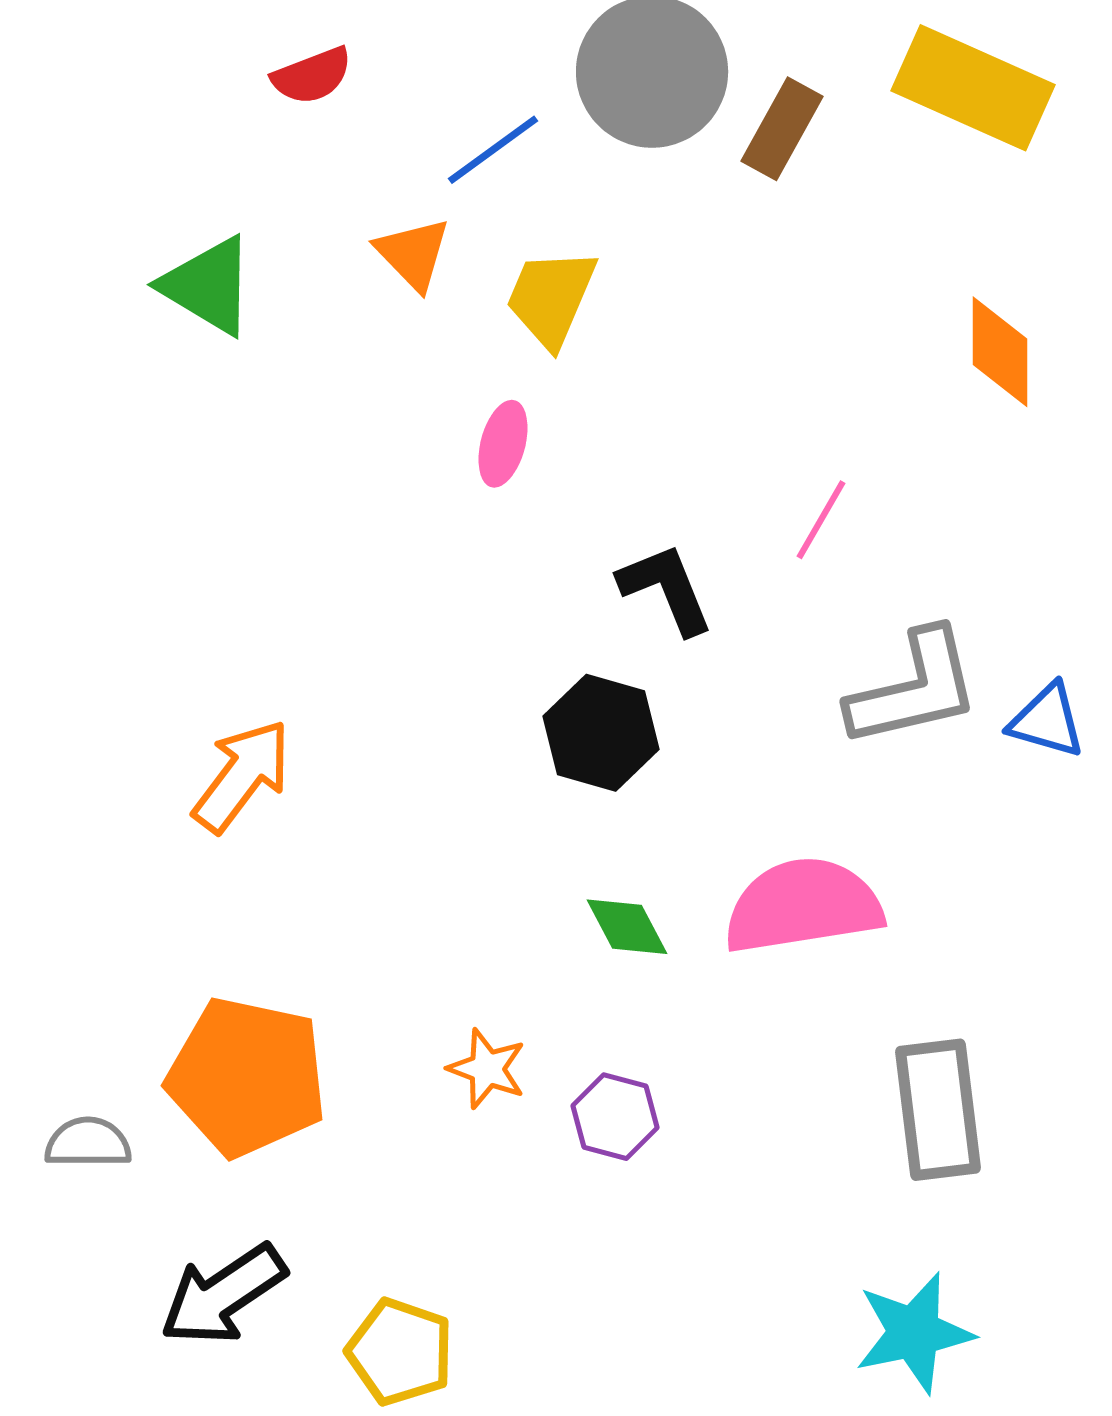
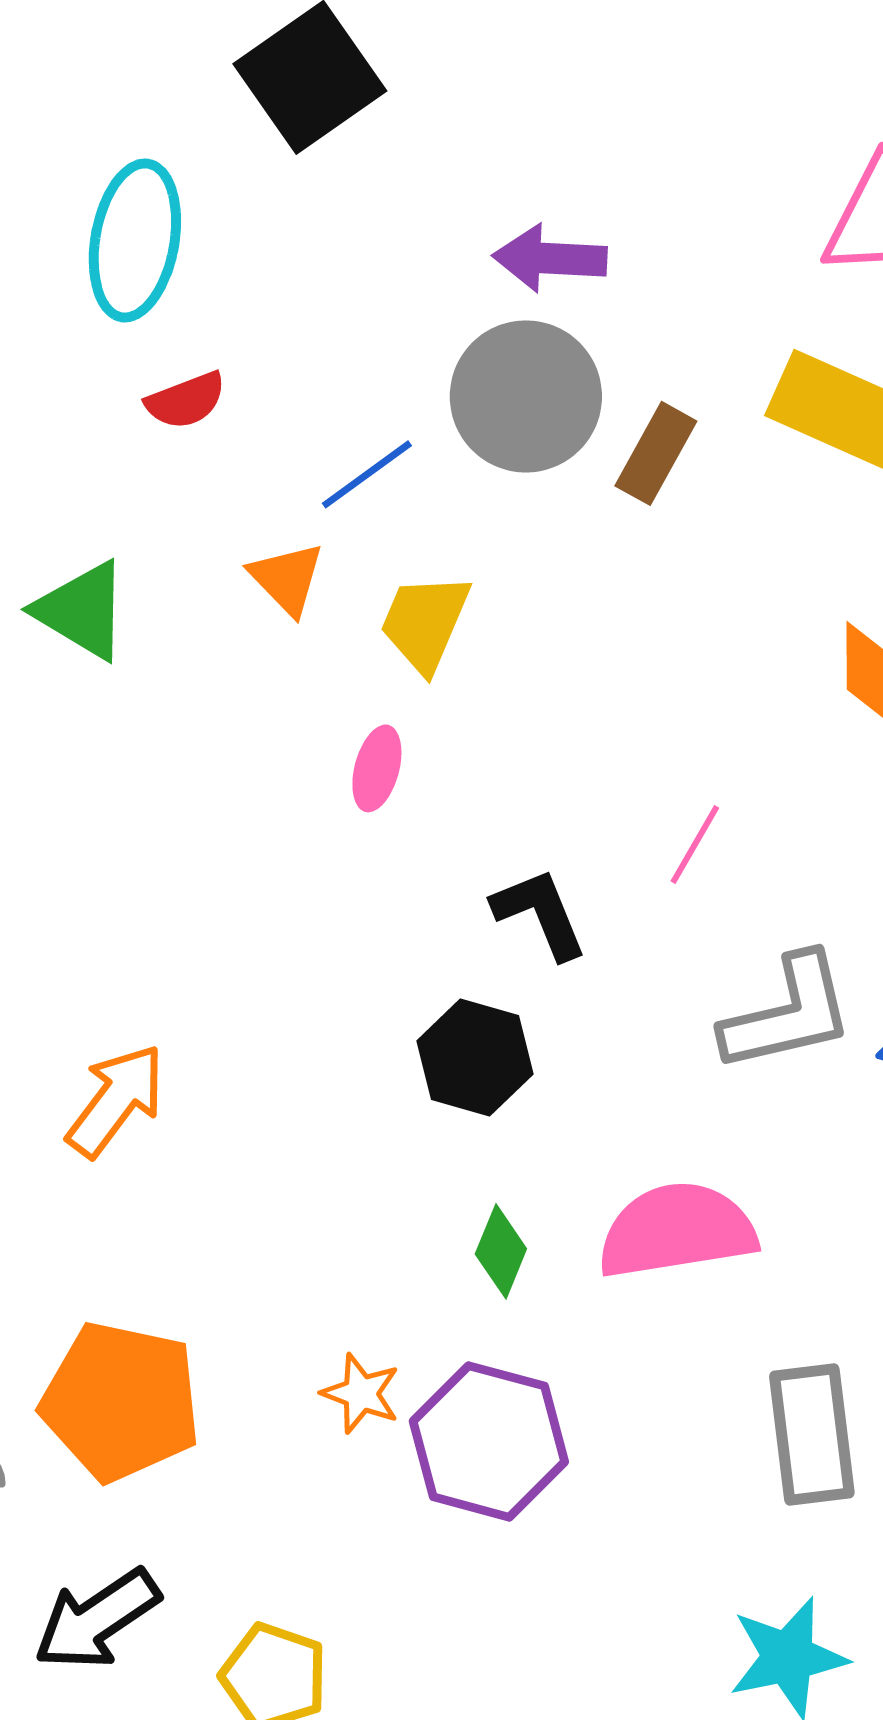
green diamond: (627, 927) -> (501, 1251), turned 50
purple hexagon: (615, 1117) -> (489, 1441), size x1.8

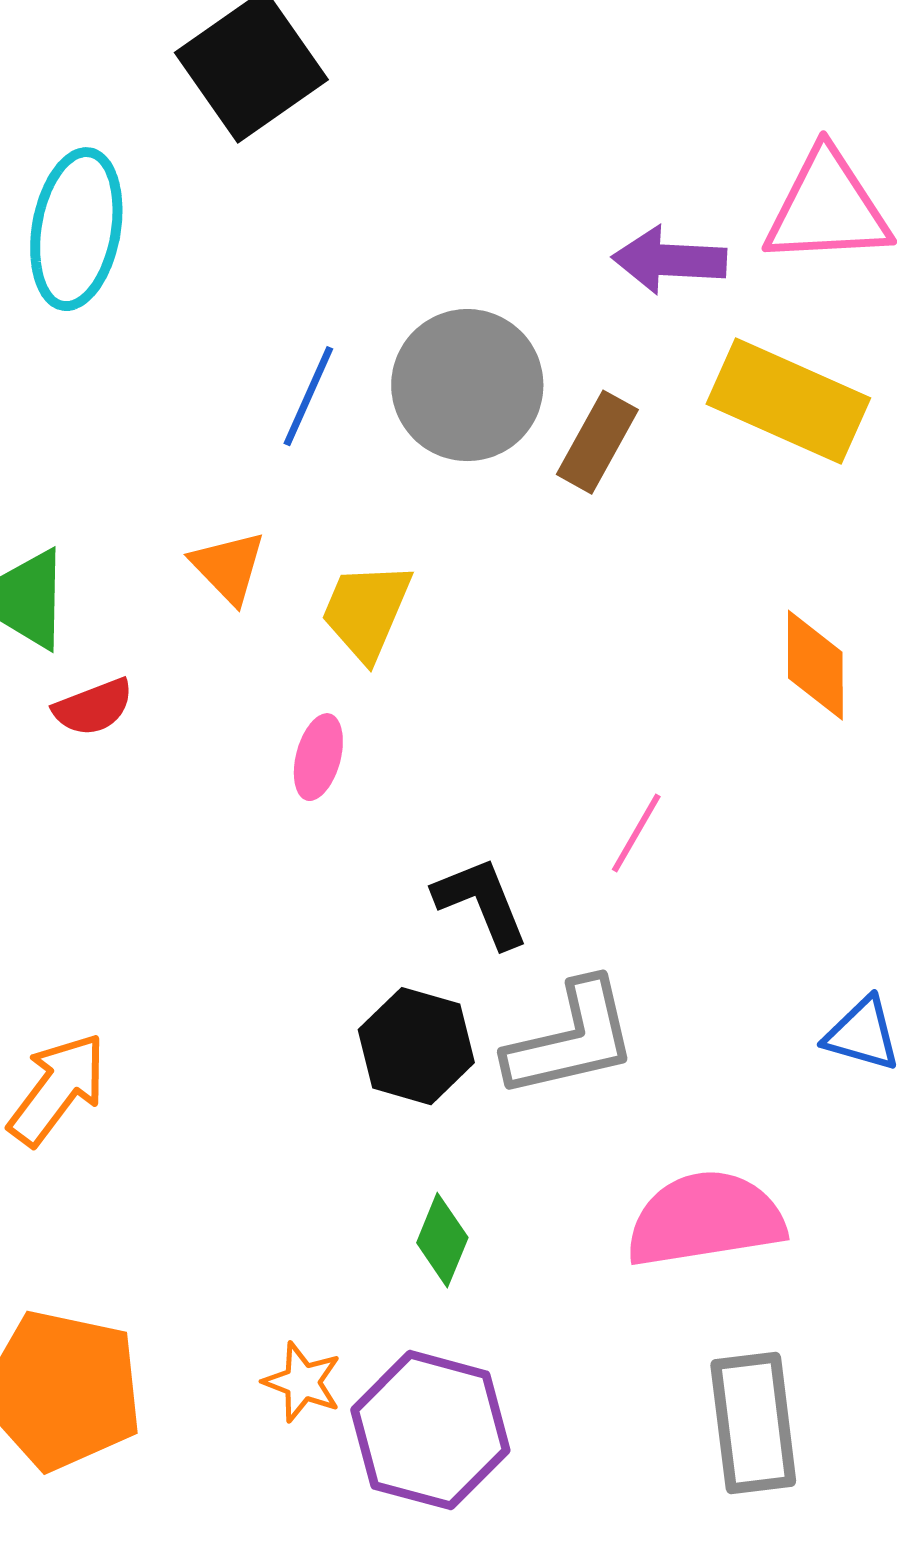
purple arrow: (550, 258) -> (669, 260), moved
red semicircle: (186, 400) -> (93, 707), moved
blue line: (367, 474) -> (308, 396), moved, turned -30
gray L-shape: (788, 1013) -> (571, 1039), moved
pink semicircle: (677, 1230) -> (705, 1219), moved

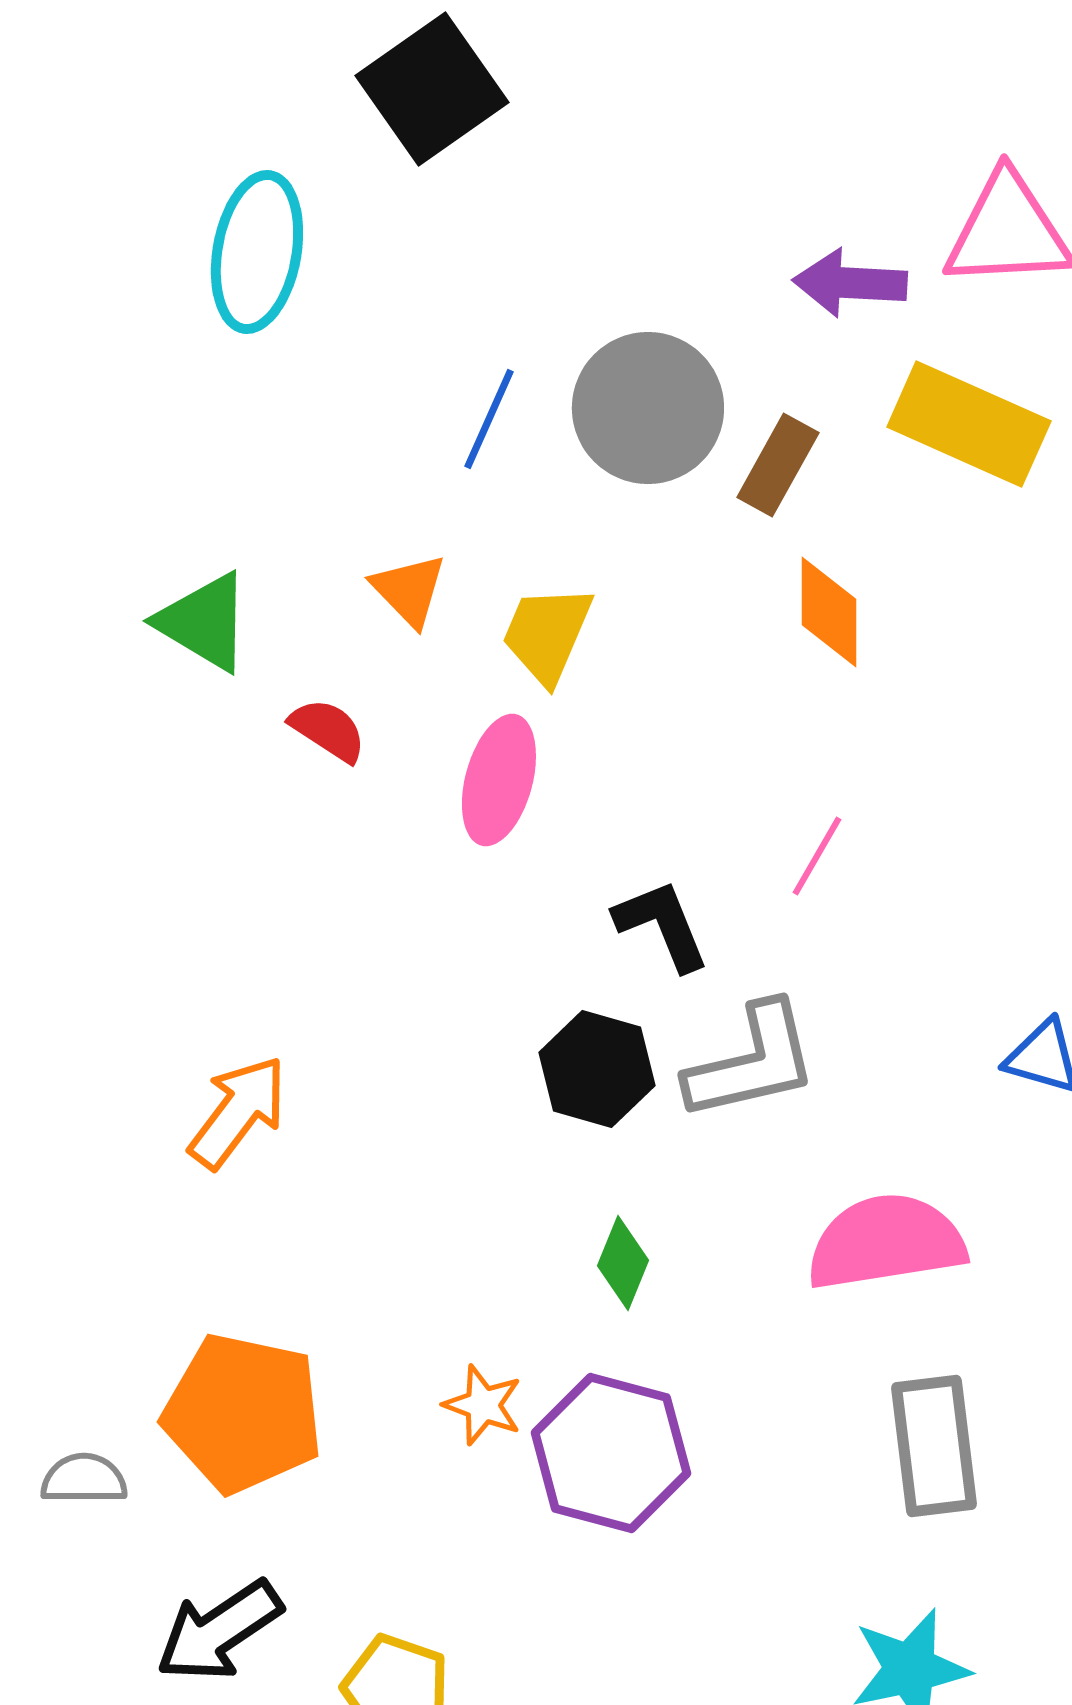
orange diamond: (815, 665) -> (829, 612), moved
red semicircle: (93, 707) -> (328, 730), moved, turned -126
pink ellipse: (318, 757) -> (499, 780), size x1.5

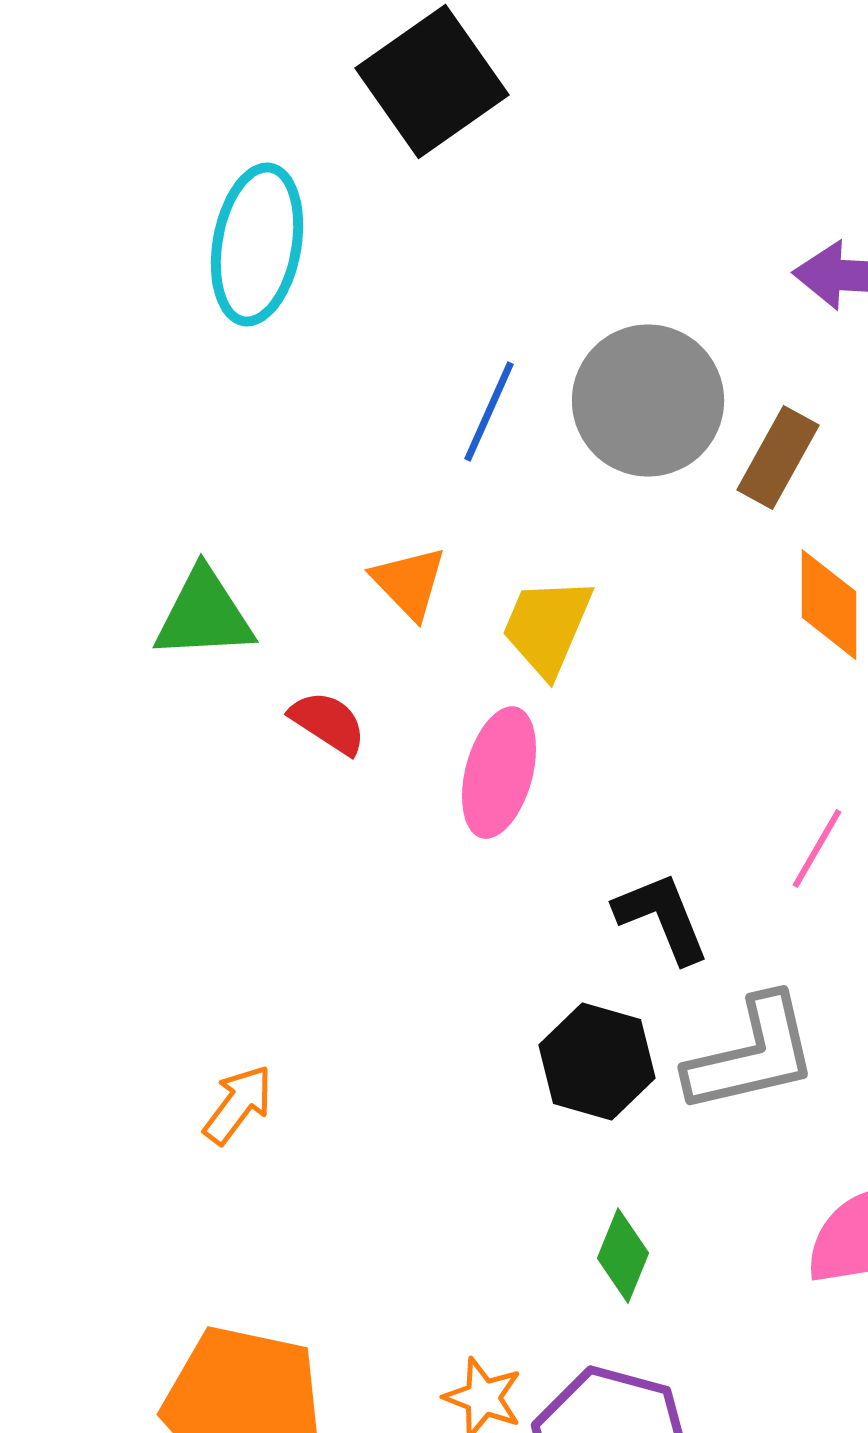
green triangle: (204, 622) -> (204, 615), turned -34
orange arrow: (238, 1112) -> (238, 1105), size x0.7

